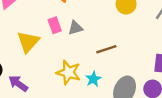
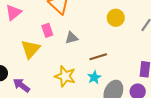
pink rectangle: (55, 25) -> (47, 30), moved
cyan star: (93, 79) -> (94, 77), moved

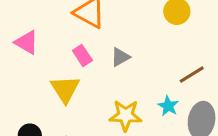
pink triangle: (13, 12) -> (27, 42), turned -36
brown line: (98, 57) -> (192, 75), moved

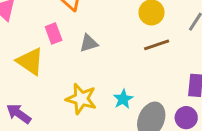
brown line: (192, 75) -> (157, 45), moved
yellow triangle: (65, 89) -> (30, 61), turned -36

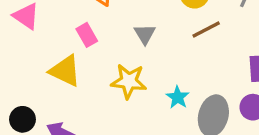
gray triangle: (89, 43) -> (145, 34), moved, turned -36
yellow star: (81, 99) -> (129, 81), moved

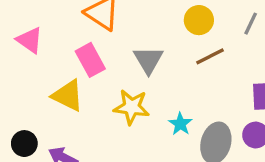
gray triangle: (145, 34) -> (148, 60), size x1.4
pink rectangle: (87, 35) -> (90, 60), size x1.4

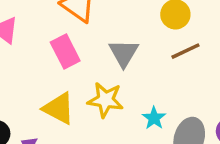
yellow triangle: (68, 96) -> (59, 108), moved

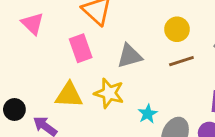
gray triangle: (124, 53) -> (129, 56), turned 36
yellow triangle: (59, 108) -> (69, 95), turned -32

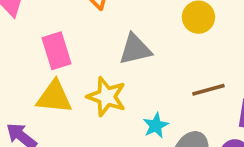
pink rectangle: (81, 48) -> (57, 51), moved
brown line: (181, 61) -> (208, 90), moved

